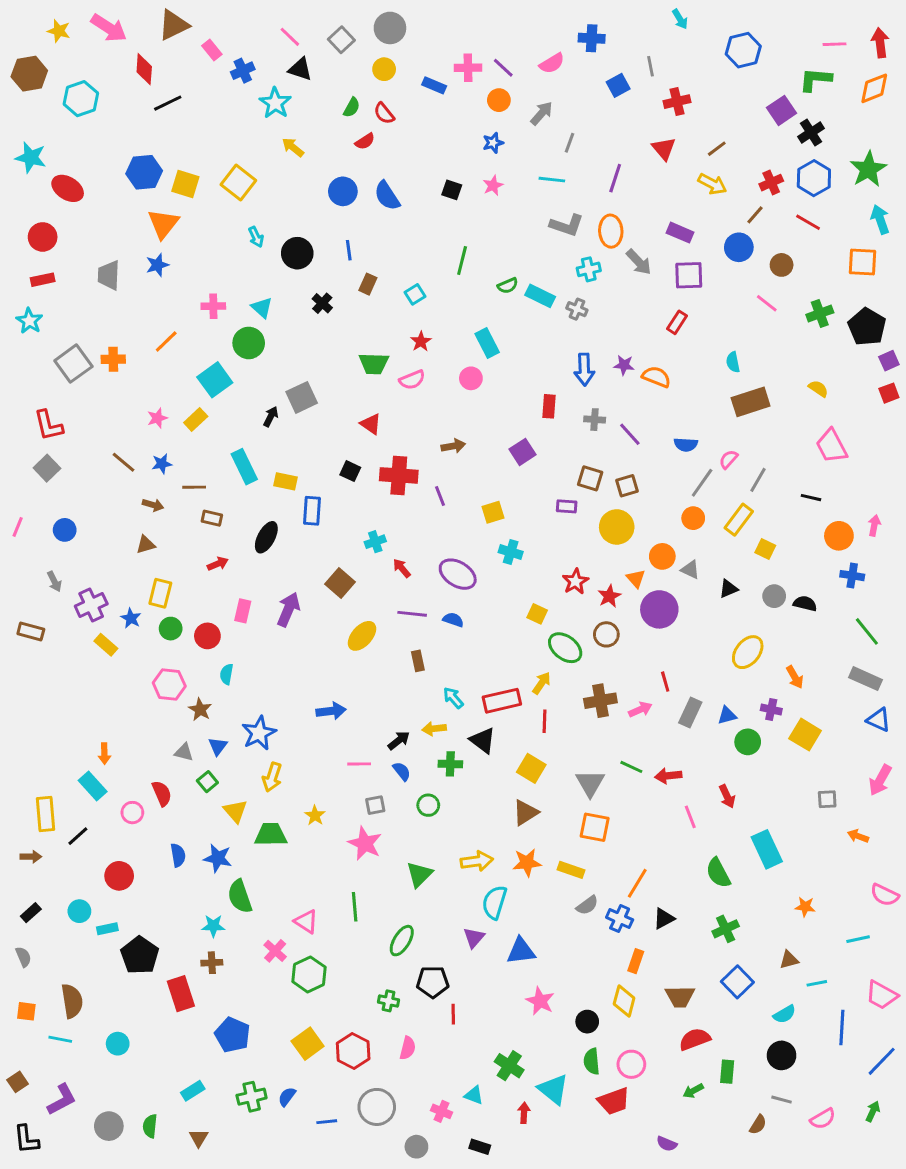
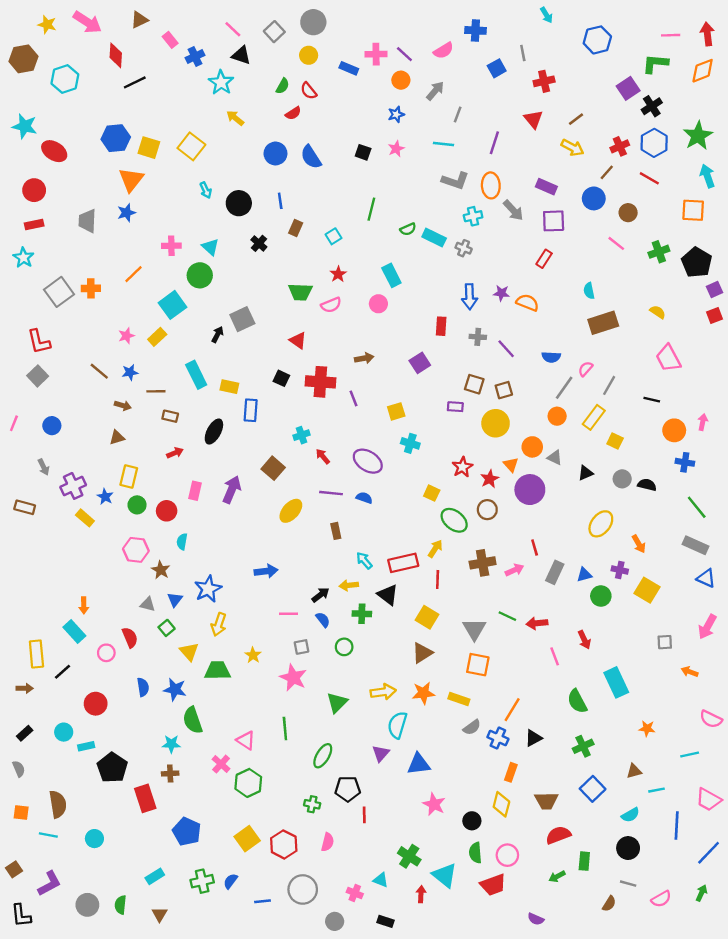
brown triangle: (174, 25) -> (139, 20), size x0.7

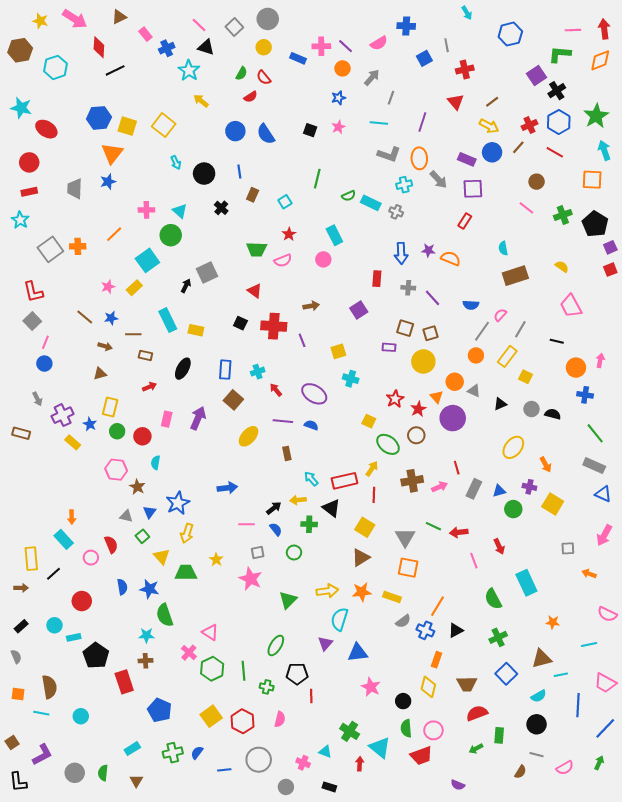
blue circle: (594, 198) -> (492, 152), moved
blue rectangle: (251, 410) -> (225, 370), moved
pink line: (14, 423) -> (45, 342), moved
green line: (285, 729) -> (243, 671), moved
brown triangle: (634, 771) -> (542, 659), size x1.5

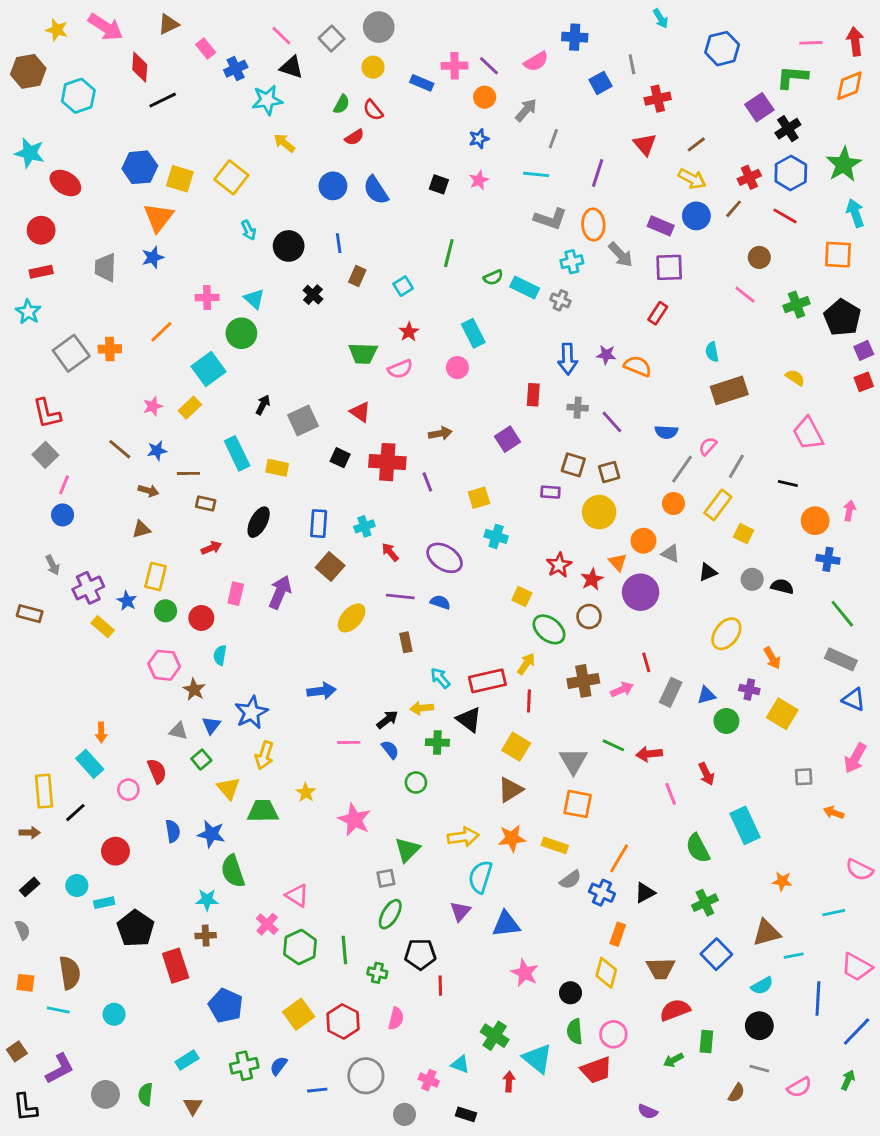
cyan star: (189, 70) -> (267, 100), turned 30
gray square: (207, 273) -> (303, 421), moved
gray square: (258, 553) -> (386, 878), moved

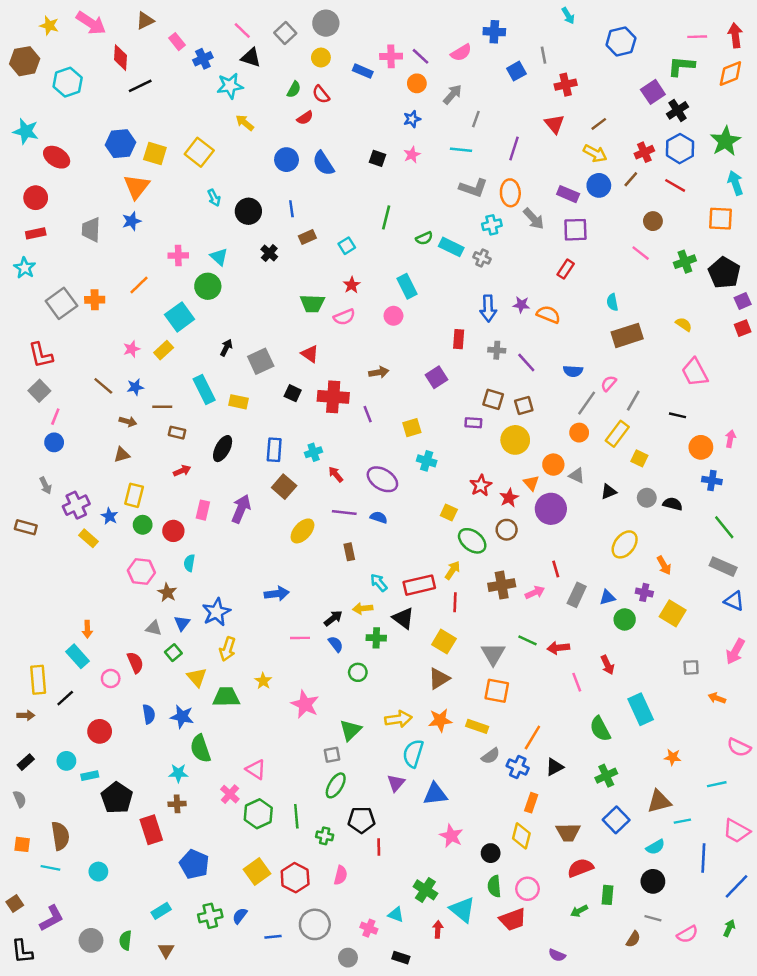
brown rectangle: (357, 276) -> (307, 237), turned 42

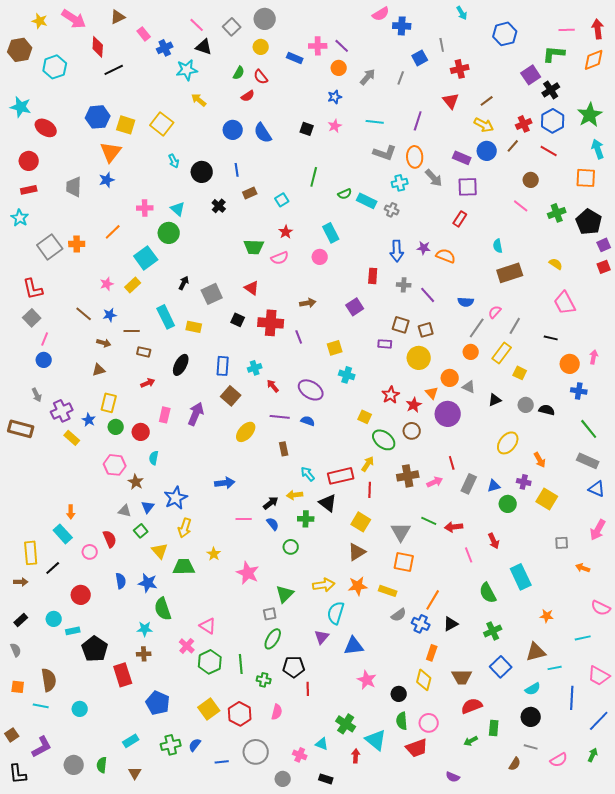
pink semicircle: (461, 53) -> (381, 14), moved
gray line: (476, 119) -> (401, 78), moved
brown rectangle: (26, 527) -> (21, 429), size x1.4

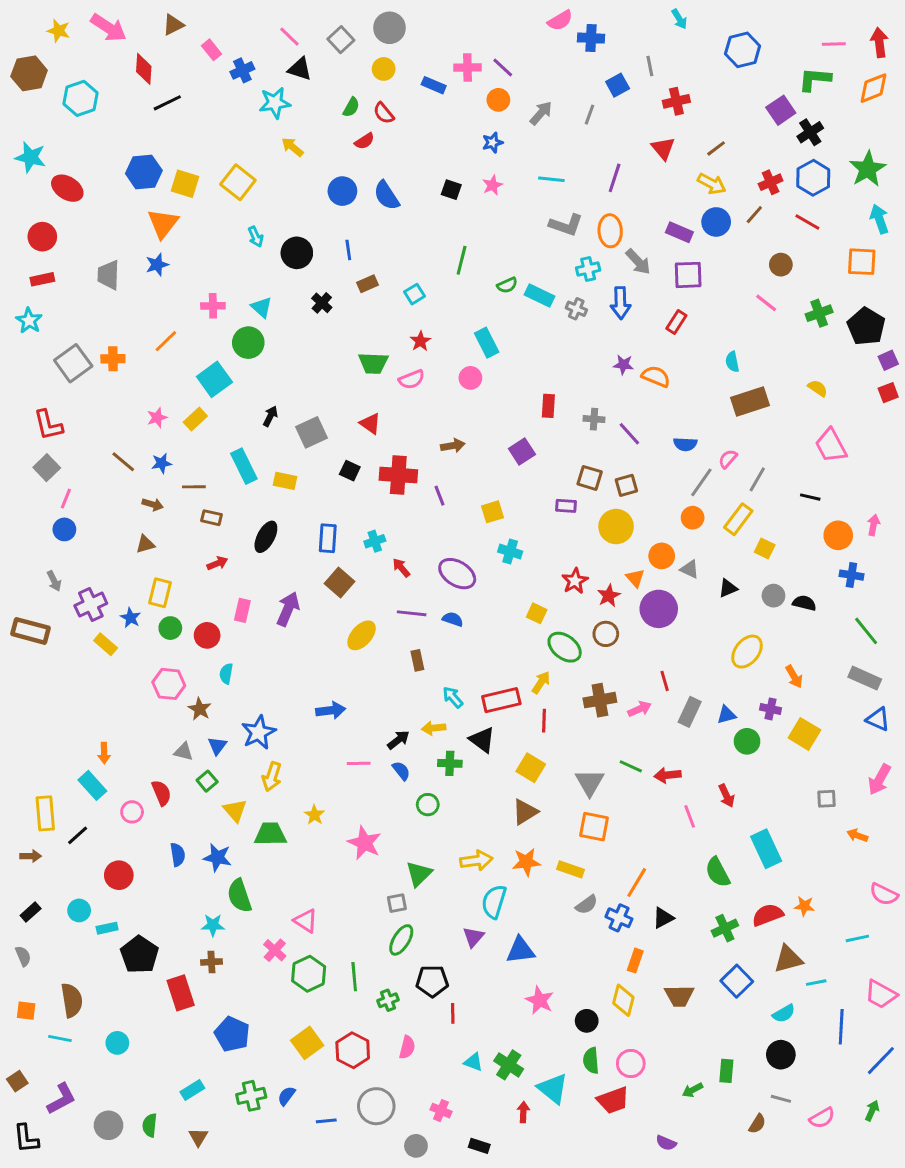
blue arrow: (397, 251) -> (620, 303), moved
green cross: (264, 680) -> (388, 1000), turned -32
red semicircle: (472, 706) -> (768, 915), moved
cyan triangle: (322, 744) -> (473, 1062), moved

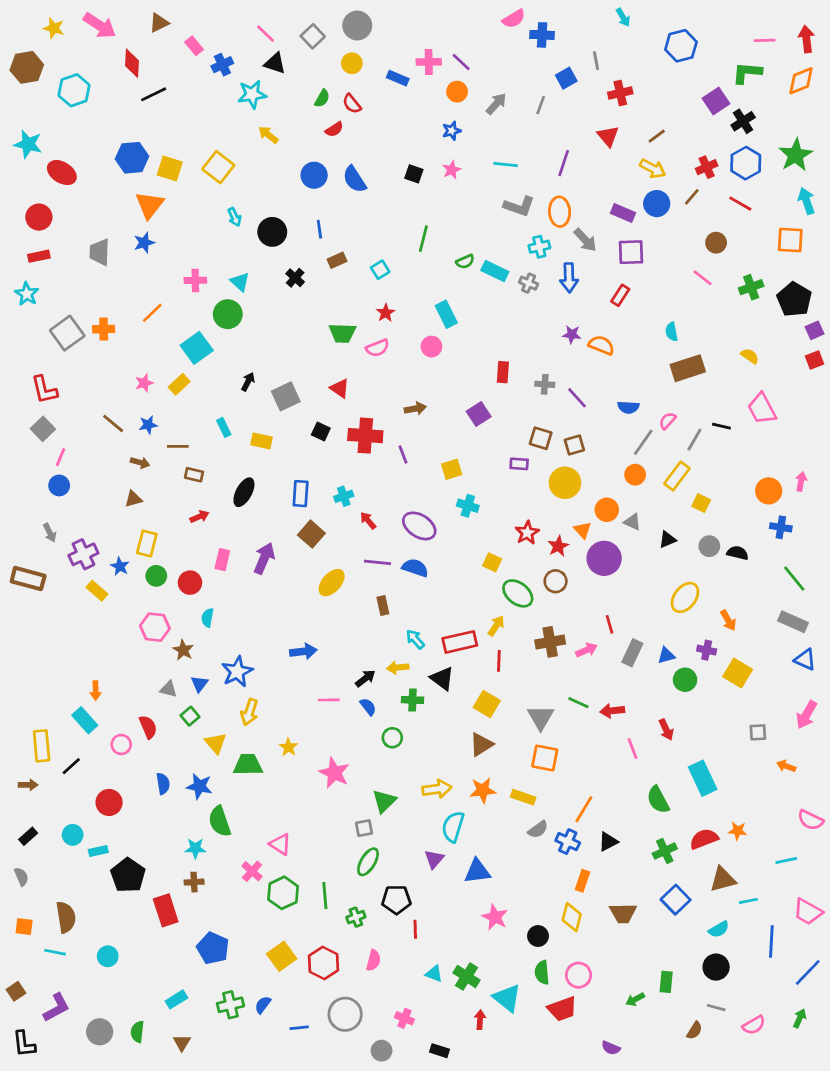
cyan rectangle: (244, 466) -> (224, 427), size x0.6
black line: (810, 497) -> (721, 426), moved
blue semicircle: (453, 619) -> (415, 568), size x1.4

